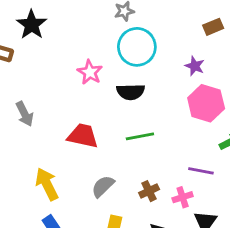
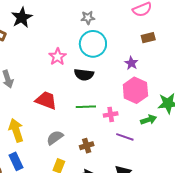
pink cross: (183, 197) -> (111, 114), moved

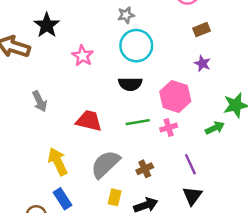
pink star: (58, 57) -> (83, 56), moved
purple star: (131, 63) -> (202, 63), moved
pink hexagon: (135, 90) -> (175, 97), moved
purple line: (125, 137) -> (190, 164), moved, turned 54
gray semicircle: (55, 138) -> (105, 164), size x1.5

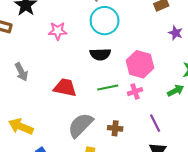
pink star: (83, 56) -> (58, 31), turned -30
purple star: (202, 63) -> (176, 33), moved
yellow arrow: (58, 162) -> (21, 126), moved, turned -40
brown cross: (145, 169) -> (115, 128), turned 32

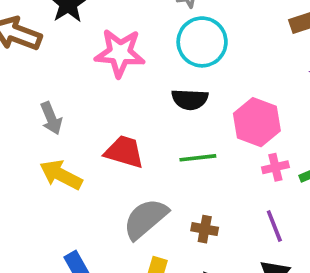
pink star: (58, 31) -> (120, 53), size x1.5
pink cross: (135, 92) -> (275, 167), moved
yellow arrow: (21, 126) -> (61, 175), moved

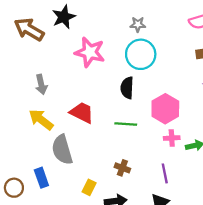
black semicircle: (190, 99) -> (127, 88), turned 80
gray semicircle: (146, 219) -> (62, 150), moved, turned -76

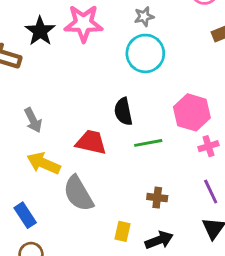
gray star: (138, 24) -> (144, 17), moved
pink star: (90, 52) -> (83, 23), moved
black semicircle: (127, 88) -> (123, 112), moved
blue rectangle: (41, 178) -> (25, 215), moved

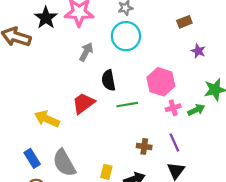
gray arrow: (33, 120) -> (86, 52), moved, turned -126
red trapezoid: (91, 142) -> (83, 103), turned -50
gray semicircle: (78, 194) -> (64, 163), moved
brown cross: (157, 198) -> (144, 146), moved

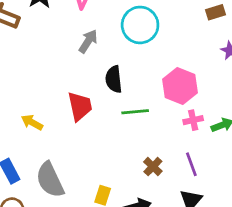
red trapezoid: (83, 103) -> (80, 106), turned 110
yellow arrow: (47, 119) -> (32, 122), size x0.7
brown cross: (144, 146) -> (153, 167), turned 32

